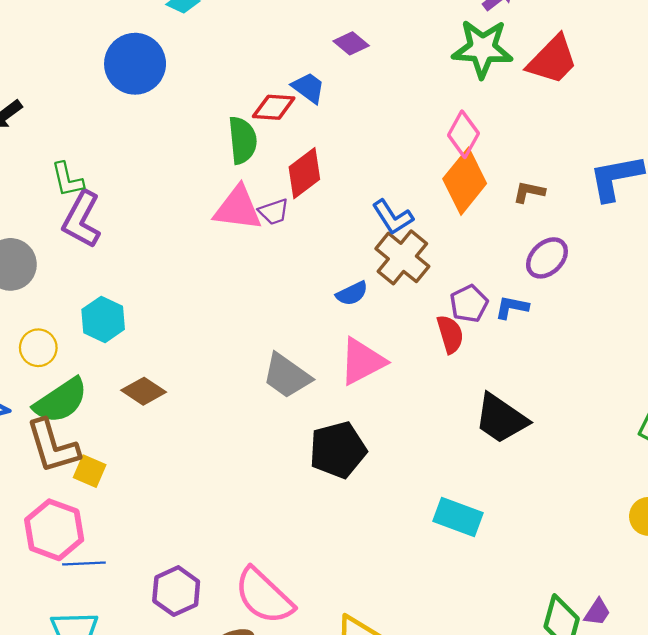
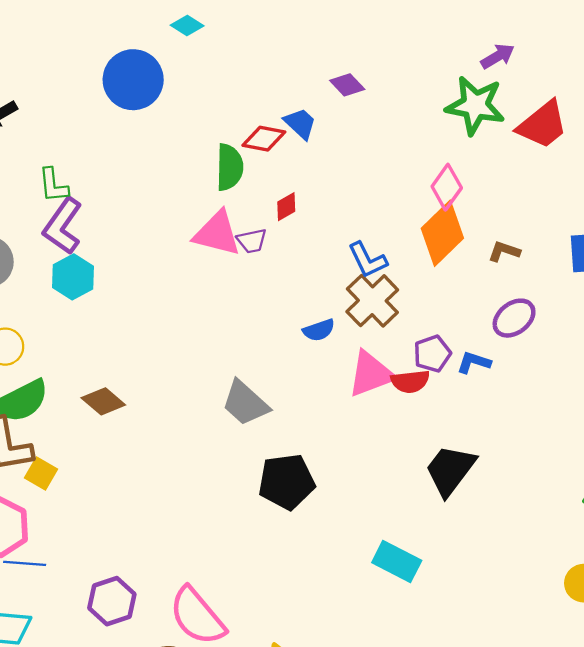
red diamond: (304, 173) -> (286, 207), size x0.6
cyan hexagon: (103, 319) -> (73, 277), moved
red semicircle: (450, 334) -> (410, 381), turned 93
pink triangle: (362, 361) -> (371, 374), moved
black trapezoid: (501, 419) -> (450, 470), turned 86

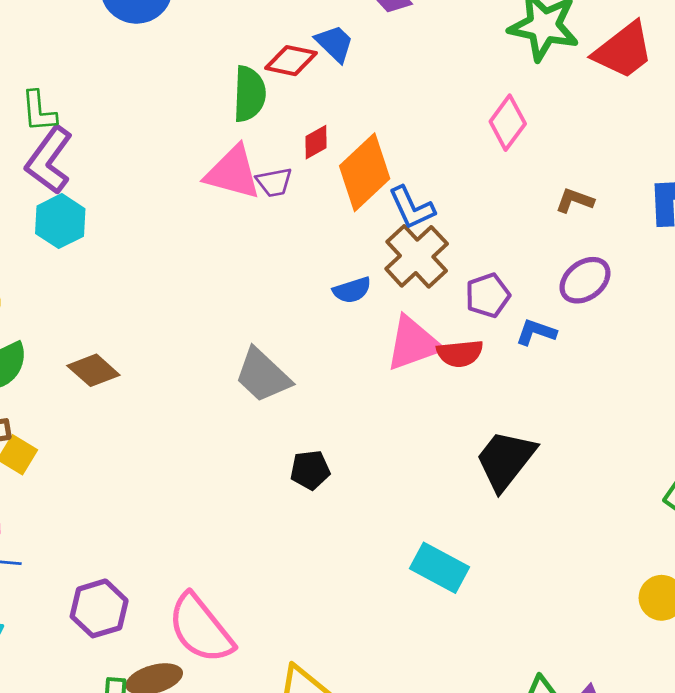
orange diamond: (442, 233) -> (365, 172), moved
purple pentagon: (432, 354) -> (488, 295), moved
black pentagon: (287, 482) -> (310, 470), size x0.6

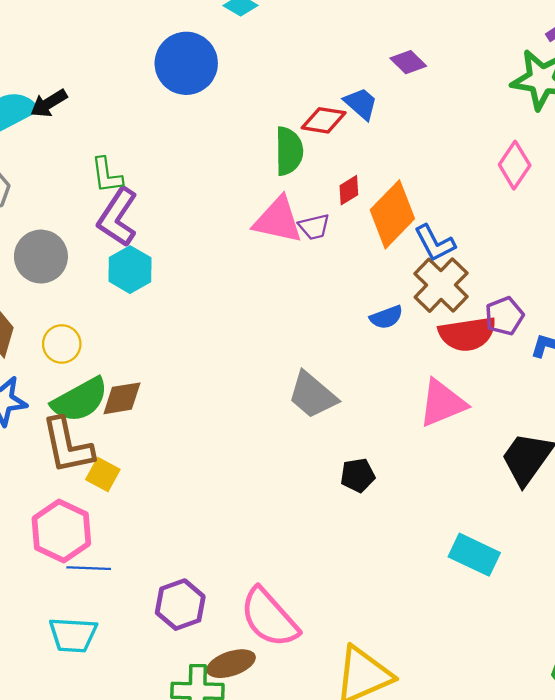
pink triangle: (413, 344) -> (442, 403), moved
red semicircle: (460, 353) -> (467, 334), moved, size x1.4
brown diamond: (93, 370) -> (122, 398), moved, turned -48

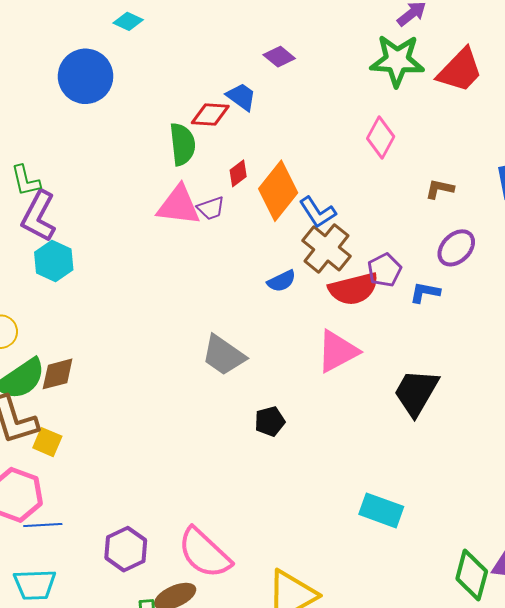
cyan rectangle: (474, 555) -> (381, 510), moved

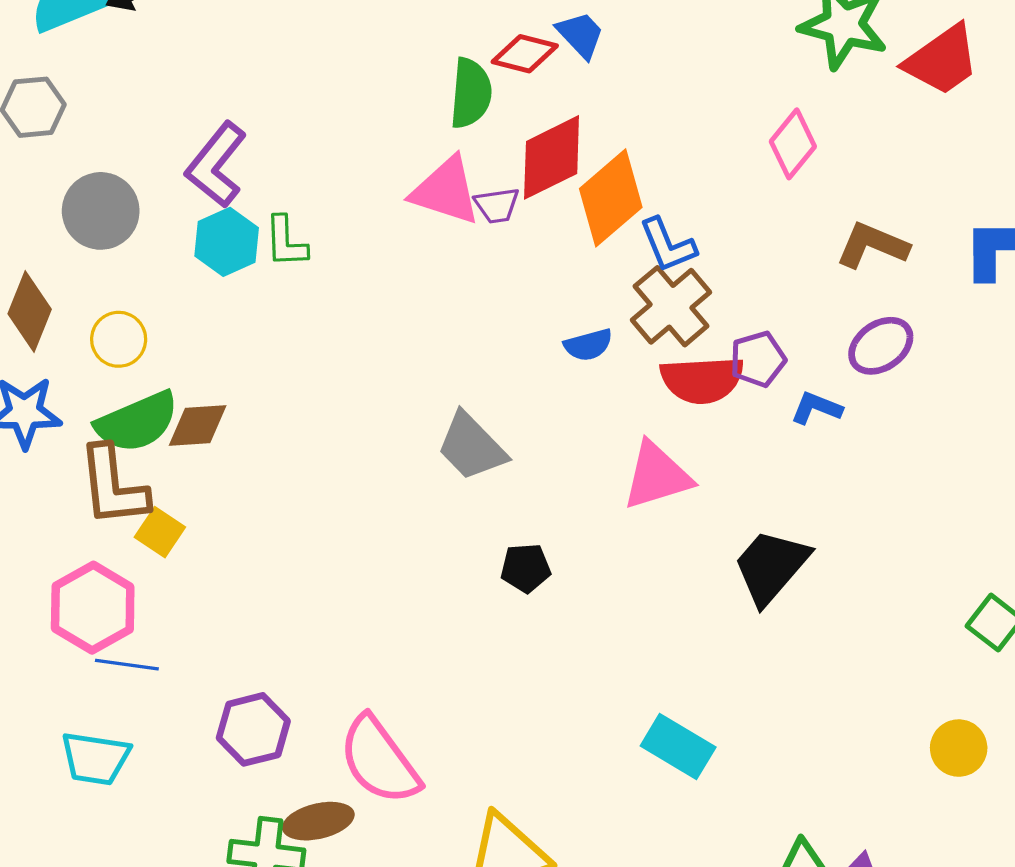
red diamond: (238, 173) -> (552, 157), size x2.0
green L-shape: (26, 181) -> (286, 242), moved
brown L-shape: (440, 189) -> (872, 245), size x1.5

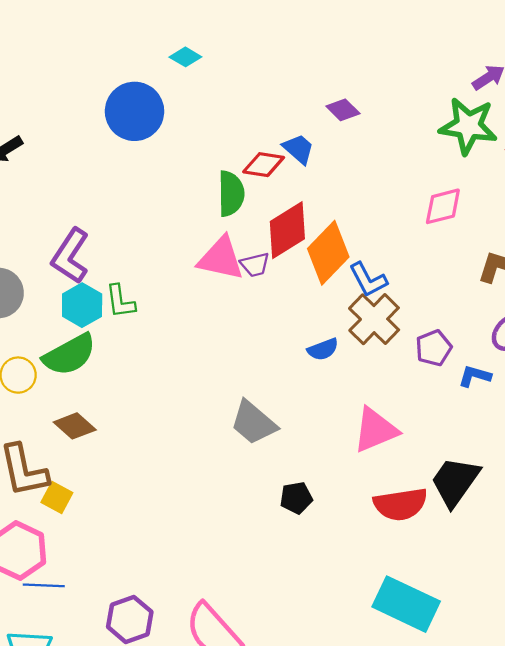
pink diamond: (793, 144) -> (443, 206), turned 42
red semicircle: (702, 380) -> (400, 504), moved
green semicircle: (137, 422) -> (69, 355), moved
brown diamond: (198, 425) -> (75, 426), turned 51
cyan rectangle: (678, 746) -> (406, 604), size x1.4

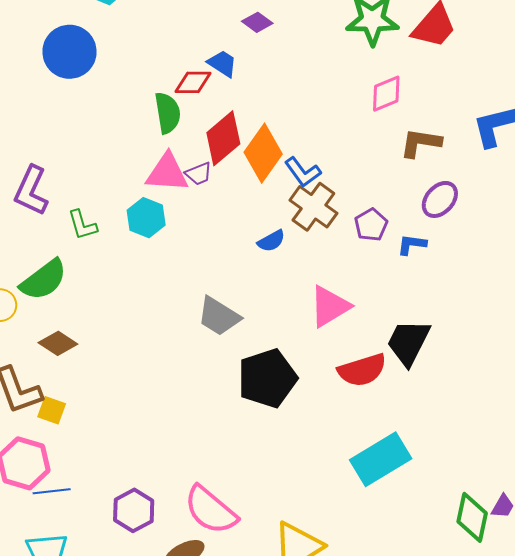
pink diamond: (443, 206) -> (386, 94), moved
cyan hexagon: (82, 305) -> (146, 218), moved
black pentagon: (296, 498) -> (267, 378), size x2.0
cyan rectangle: (406, 604) -> (381, 459), turned -48

